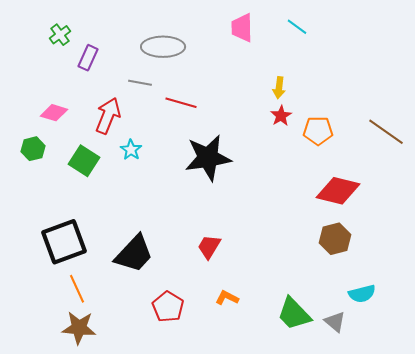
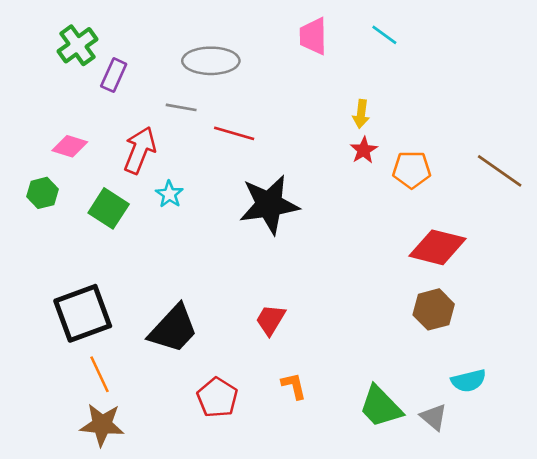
green cross: (60, 35) -> (77, 45), size x1.4
orange L-shape: (227, 298) -> (294, 386), turned 50

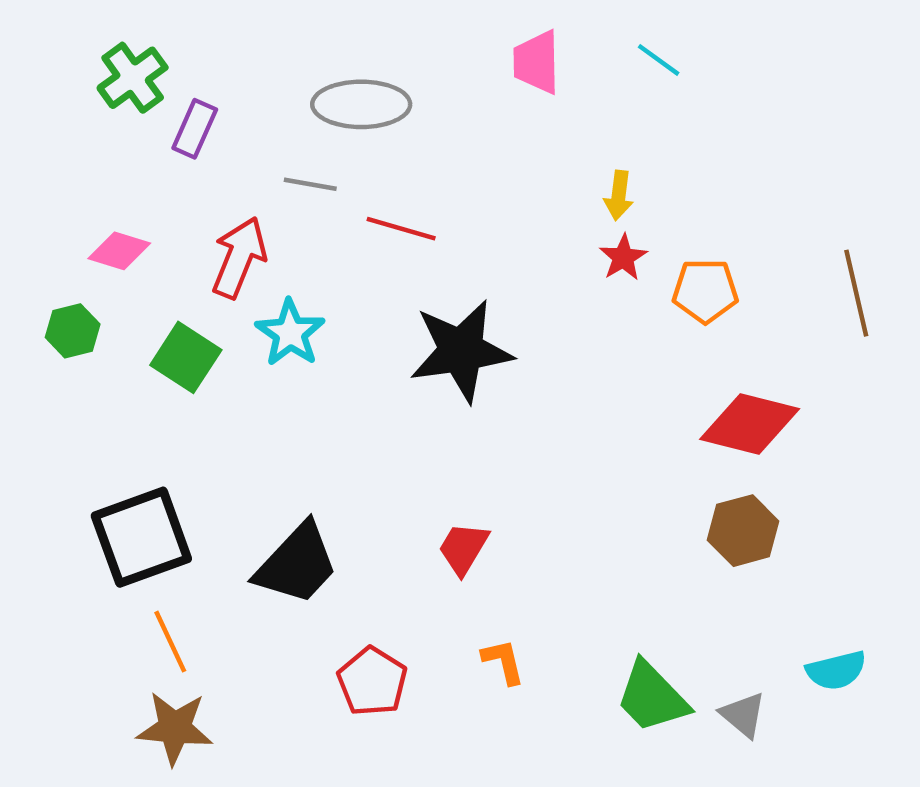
brown line: (500, 171) -> (856, 293), turned 42
cyan star: (169, 194) -> (290, 333), size x1.4
cyan semicircle: (469, 381) -> (836, 670), moved

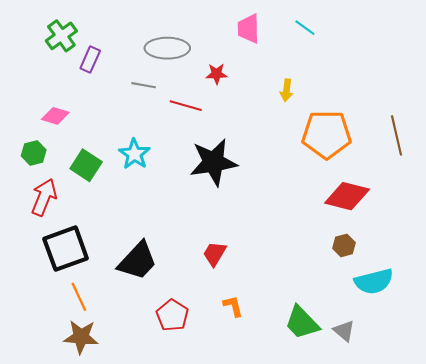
red arrow: (239, 258) -> (44, 197), moved
red star: (623, 258) -> (217, 74), moved, turned 30
orange pentagon: (705, 291) -> (327, 134), size x1.6
brown hexagon: (743, 531) -> (344, 245), size x0.7
cyan semicircle: (836, 670) -> (374, 281), moved, size x1.4

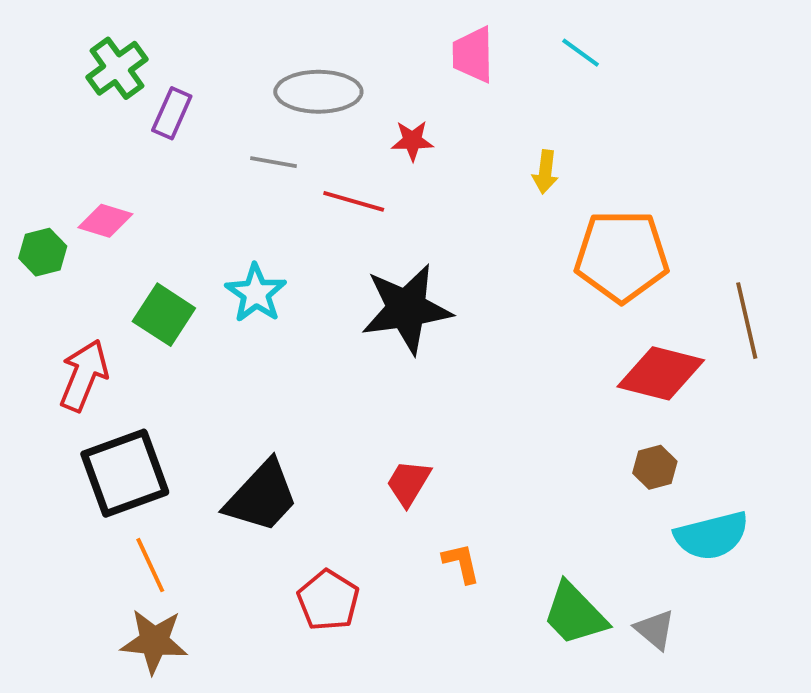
brown line: (396, 135) -> (747, 321), moved
green hexagon: (34, 153) -> (43, 252), moved
orange L-shape: (233, 306) -> (461, 563), moved

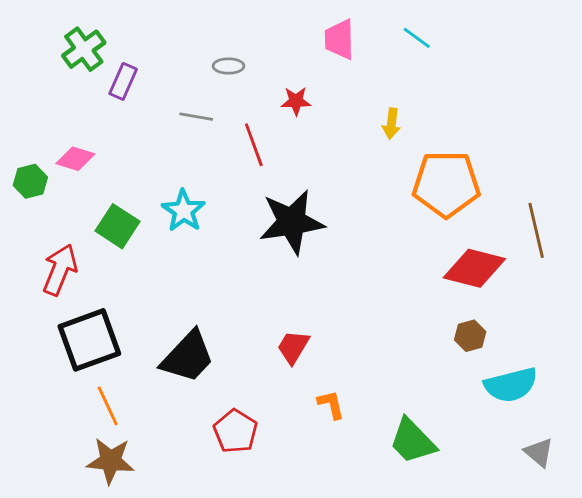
gray ellipse: (318, 92) -> (228, 66), size x0.5
red line: (354, 201) -> (254, 145), turned 54
gray triangle: (655, 630) -> (539, 452), moved

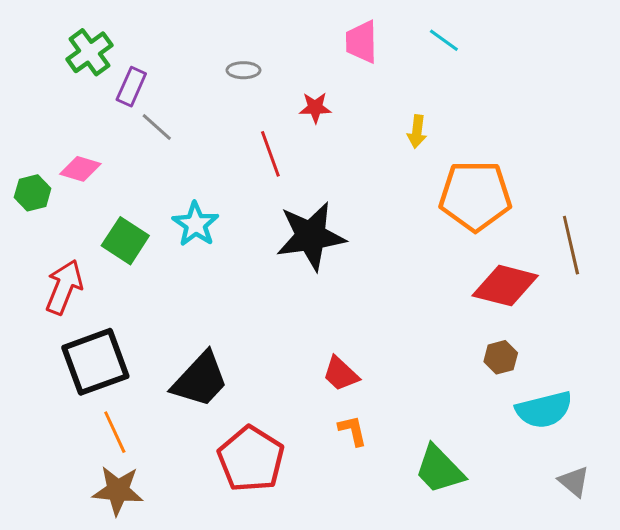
gray line: (196, 117) -> (157, 127), moved, turned 32
red trapezoid: (293, 347) -> (341, 374), moved, turned -78
red pentagon: (236, 431) -> (251, 459), size x1.4

